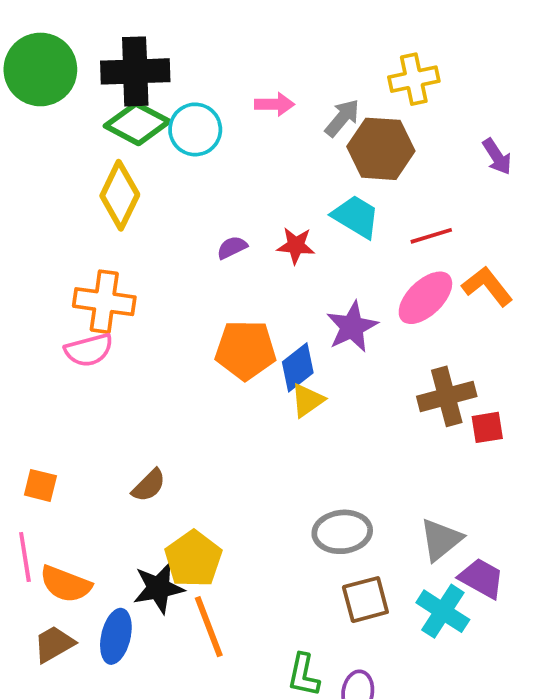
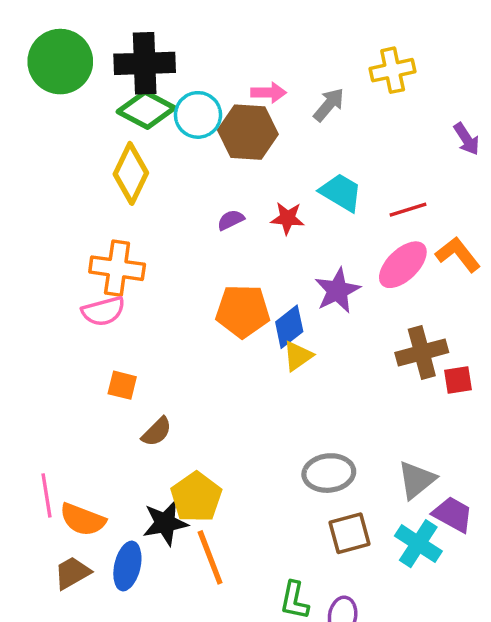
brown hexagon: (381, 149) -> (248, 132), moved
orange square: (40, 485) -> (122, 385), moved

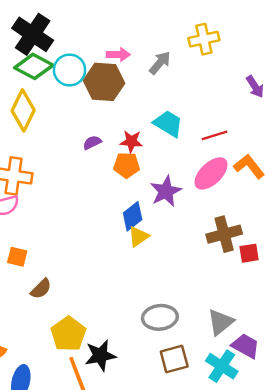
black cross: (145, 63) -> (33, 34), turned 36
orange pentagon: (243, 311) -> (127, 165), moved, size x0.7
black star: (165, 523) -> (100, 355), moved

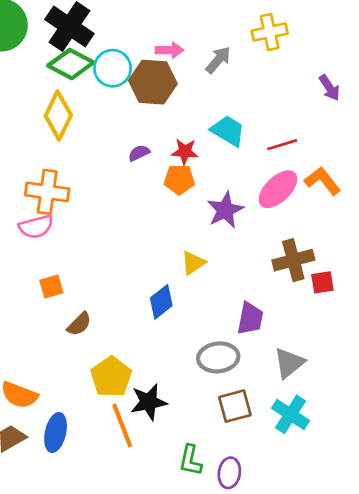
blue diamond: (133, 216) -> (161, 302), moved
orange square: (17, 257) -> (51, 287), turned -30
purple trapezoid: (246, 346) -> (250, 318), moved, turned 72

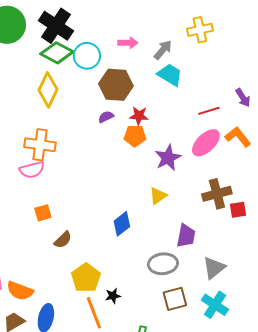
brown hexagon: (153, 82) -> (116, 85), moved
purple arrow: (329, 88) -> (243, 98), moved
cyan trapezoid: (228, 131) -> (170, 75), moved
yellow triangle: (193, 263) -> (158, 196), moved
black star: (149, 402) -> (113, 296), size x0.6

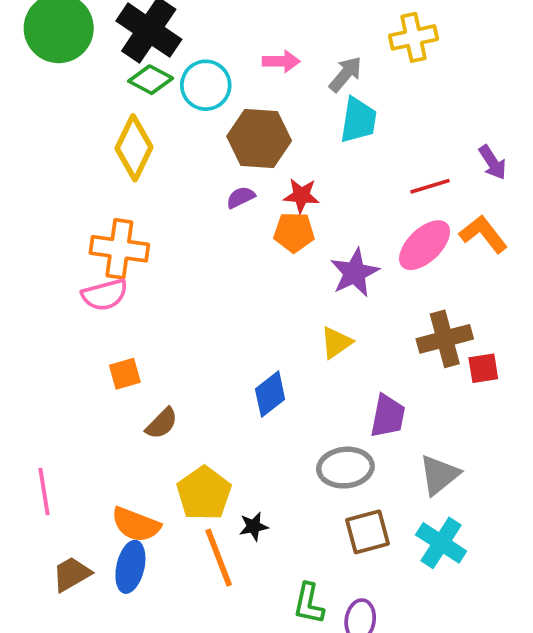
green diamond: (57, 53) -> (151, 80), size x0.7
cyan trapezoid: (170, 75) -> (358, 120), turned 68
orange semicircle: (20, 291) -> (136, 525), moved

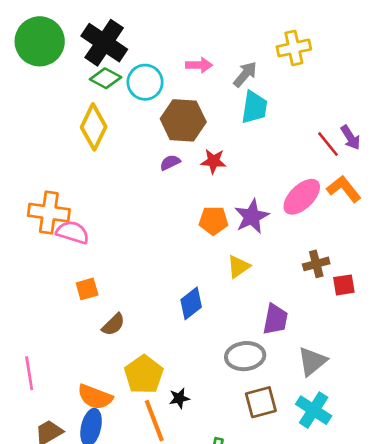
red line: (430, 186) -> (328, 144), moved, turned 68
orange pentagon: (294, 232) -> (214, 220), moved
orange cross: (119, 249) -> (49, 213), moved
pink semicircle: (105, 295) -> (73, 232), turned -148
brown cross: (445, 339) -> (316, 264), size x0.7

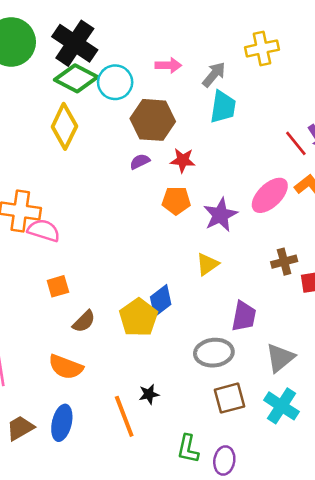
green diamond: (106, 78) -> (76, 78), size x1.4
orange pentagon: (214, 220) -> (176, 201), moved
yellow pentagon: (144, 375) -> (139, 318), moved
orange semicircle: (95, 397) -> (66, 367), moved

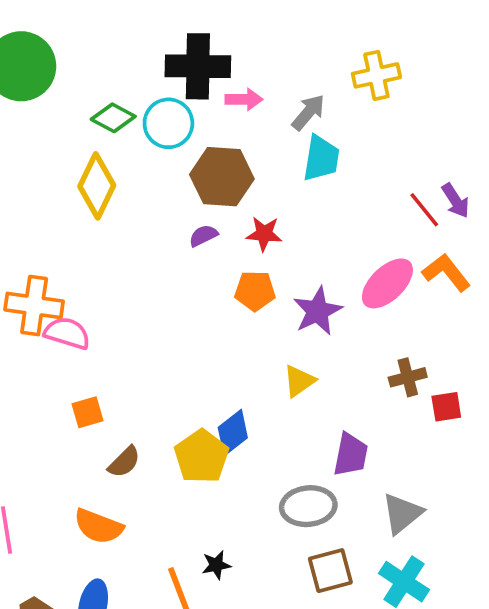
black cross: (75, 43) -> (198, 66), moved, turned -33
green diamond: (76, 78) -> (113, 118), size x0.7

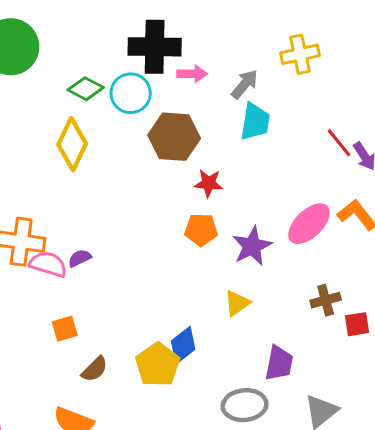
red line: (424, 210) -> (339, 143), moved
purple semicircle: (203, 236) -> (80, 258), moved

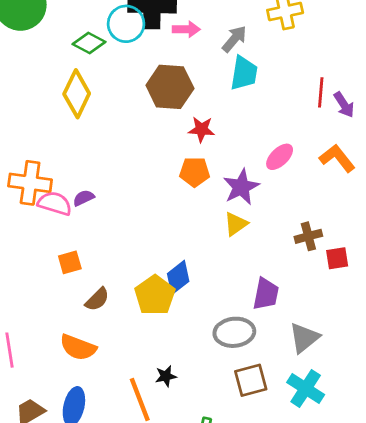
cyan circle: (131, 93) -> (126, 24), moved
red line: (339, 143) -> (321, 92), turned 44
pink ellipse: (309, 224) -> (280, 157), moved, size x0.7
yellow triangle: (237, 303) -> (236, 224), moved

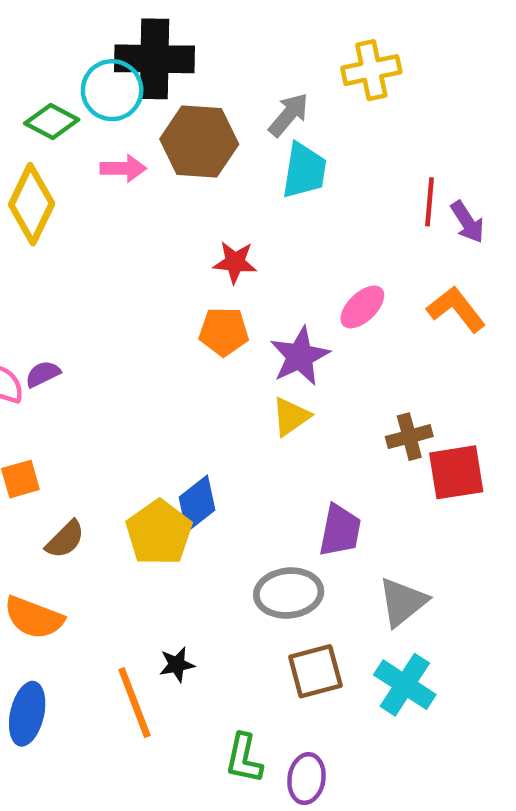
pink arrow: (186, 29) -> (123, 168), moved
brown hexagon: (170, 87) -> (199, 142), moved
red square: (337, 258) -> (456, 472), size x1.5

